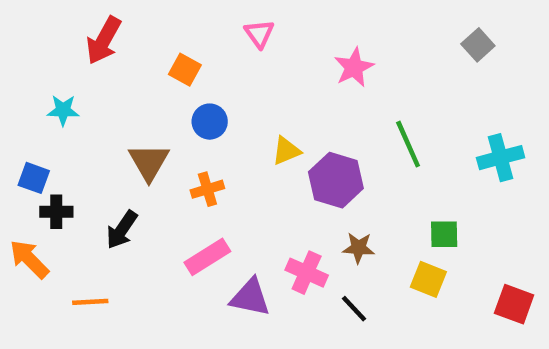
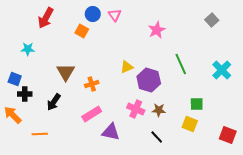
blue circle: (210, 122) -> (93, 14), moved
cyan cross: (501, 158) -> (222, 70), turned -30
pink cross: (307, 273) -> (136, 109), moved

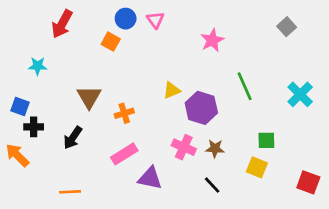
orange line: (40, 134) -> (70, 192), moved

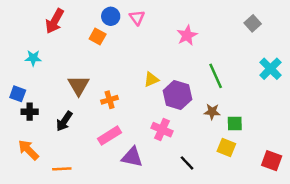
cyan cross: (300, 94) -> (270, 69), moved
brown star: (215, 148) -> (212, 112), moved
orange arrow: (17, 155) -> (28, 150), moved

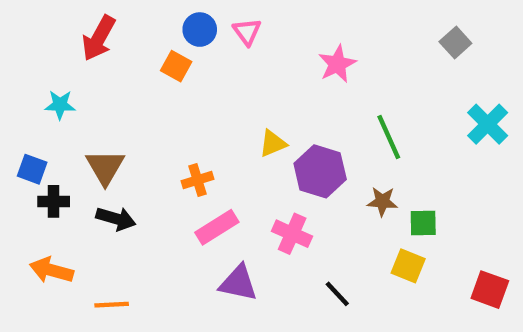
brown triangle: (79, 85) -> (105, 167), moved
black arrow: (64, 121) -> (116, 219), turned -108
pink rectangle: (110, 136) -> (217, 227), moved
orange arrow: (28, 150) -> (51, 270), turned -30

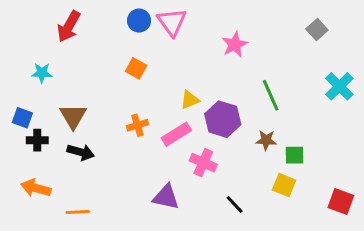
pink triangle: (247, 32) -> (172, 22), size x1.5
orange square: (176, 66) -> (136, 68), moved
pink rectangle: (217, 227) -> (176, 134), moved

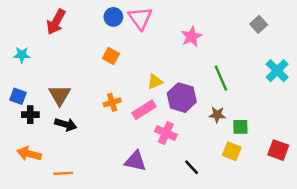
cyan star: (42, 73) -> (22, 55), moved
red square: (341, 201) -> (278, 150), moved

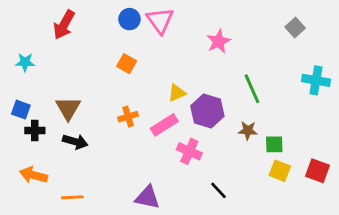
cyan cross: (277, 71) -> (316, 80), turned -35
yellow square: (232, 151) -> (280, 171), moved
purple triangle: (135, 161) -> (148, 197), moved

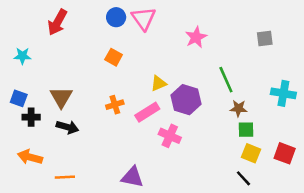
gray square: (295, 27) -> (265, 38), moved, turned 35
cyan cross: (316, 80) -> (283, 93), moved
brown star: (248, 130) -> (238, 108), moved
black line: (219, 190) -> (243, 178), moved

